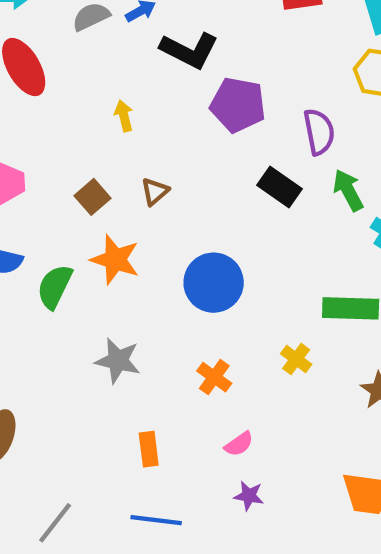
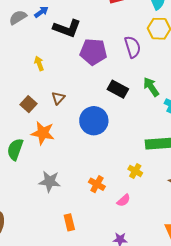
purple semicircle: (319, 132) -> (133, 47), moved
blue circle: (214, 283) -> (94, 121), moved
pink semicircle: (239, 444) -> (124, 200), moved

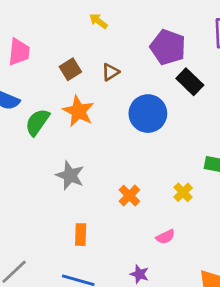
purple pentagon: (93, 52) -> (168, 47), moved
yellow arrow: (39, 63) -> (98, 21), turned -48
pink semicircle: (124, 200) -> (165, 237), moved

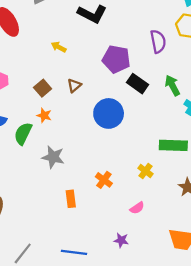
orange star: (78, 111) -> (44, 115), moved, size x0.6
gray star: (70, 175) -> (53, 157), moved
orange rectangle: (81, 235) -> (71, 199), moved

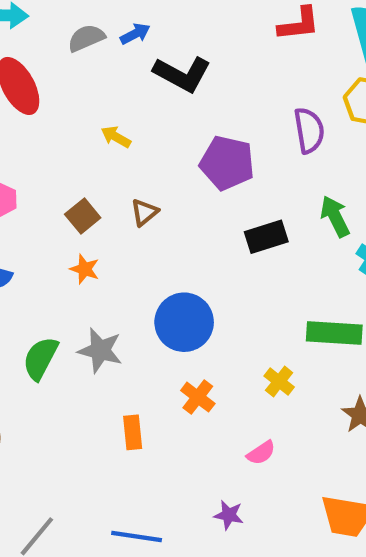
black rectangle: (138, 84) -> (266, 237), moved, turned -54
blue circle: (109, 113) -> (184, 322), moved
green semicircle: (23, 134) -> (40, 358), moved

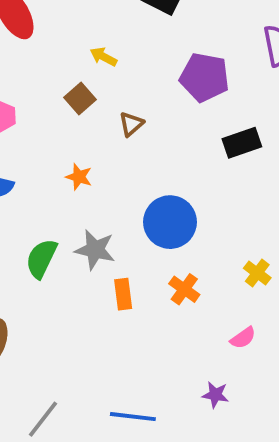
brown square: (83, 216) -> (80, 98), moved
orange rectangle: (133, 432) -> (123, 294), moved

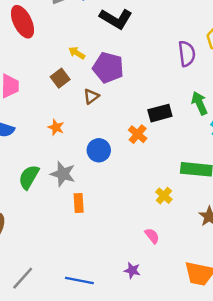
purple pentagon: (205, 77) -> (108, 68), moved
blue circle: (170, 222) -> (99, 150), moved, size x0.7
orange cross: (184, 289) -> (138, 134), moved
pink semicircle: (243, 338) -> (152, 236), turned -98

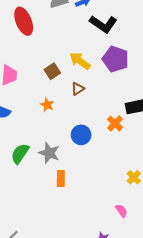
yellow arrow: (77, 53) -> (80, 61), moved, size x1.5
purple pentagon: (108, 68) -> (115, 59), moved
orange star: (56, 127) -> (47, 105), moved

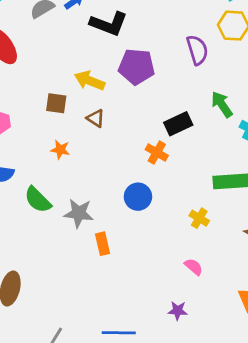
brown square: (52, 71) -> (56, 103), turned -35
brown triangle: (78, 89) -> (96, 118), turned -40
blue circle: (81, 135) -> (138, 197), moved
green semicircle: (20, 154) -> (38, 200), moved, turned -65

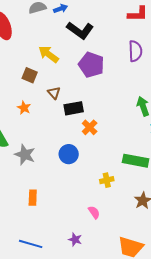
purple semicircle: (197, 50) -> (135, 51), moved
yellow arrow: (90, 81) -> (49, 54), moved
black rectangle: (178, 124) -> (74, 108), moved
yellow cross: (199, 218) -> (107, 180), turned 32
orange rectangle: (102, 244) -> (33, 198), moved

